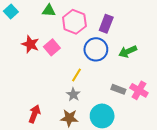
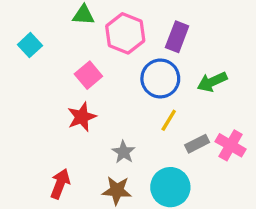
cyan square: (11, 12) -> (30, 45), moved
red star: (30, 44) -> (82, 117), moved, turned 30
yellow line: (76, 75) -> (169, 120), moved
gray rectangle: (118, 89) -> (197, 144), turned -48

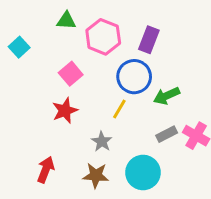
green arrow: (212, 82) -> (167, 96), moved
yellow line: (169, 120) -> (119, 109), moved

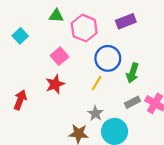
purple rectangle: (149, 40) -> (126, 21), moved, turned 48
green arrow: (167, 96) -> (133, 73), turned -48
gray star: (102, 142) -> (95, 113), moved
red arrow: (46, 170) -> (20, 100), moved

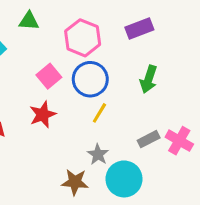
green triangle: (56, 16) -> (29, 21), moved
blue circle: (108, 58) -> (90, 79), moved
green arrow: (133, 73) -> (149, 79), moved

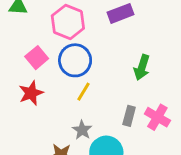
green arrow: (149, 79) -> (142, 67), moved
gray rectangle: (149, 139) -> (129, 116), turned -48

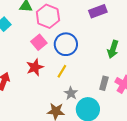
pink hexagon: (68, 22) -> (48, 16), moved
yellow line: (84, 92) -> (62, 71), moved

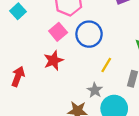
yellow line: (62, 71) -> (106, 65), moved

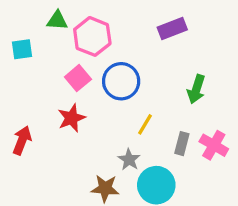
cyan square: (18, 11) -> (22, 49), turned 35

